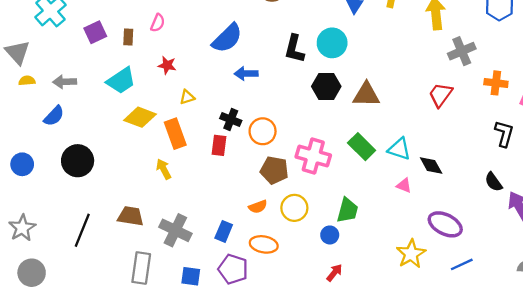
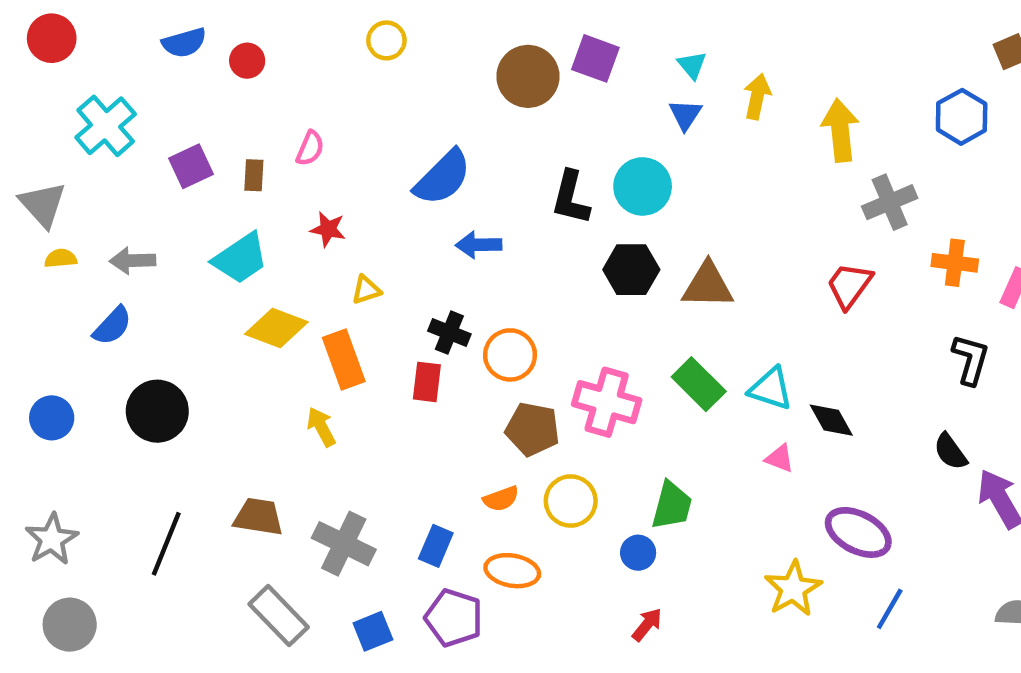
blue line: (462, 264) -> (890, 609), turned -35
gray rectangle: (141, 268) -> (279, 616), turned -52
blue square: (191, 276) -> (373, 631), turned -30

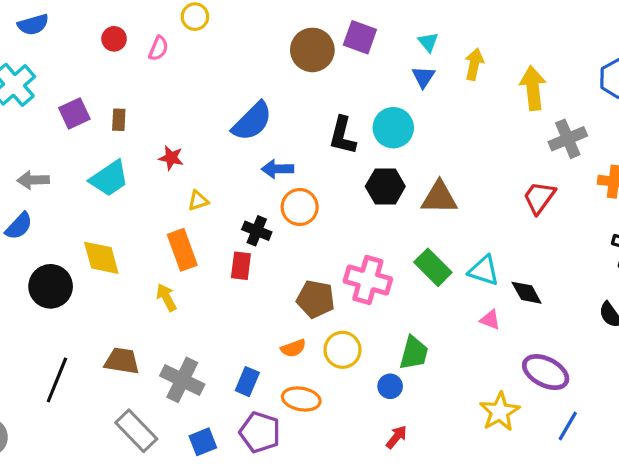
yellow circle: (386, 40) -> (195, 17), moved
blue semicircle: (184, 43) -> (33, 25), moved
pink semicircle: (310, 148) -> (158, 48), moved
yellow diamond: (276, 328) -> (101, 258), moved, turned 54
orange circle: (510, 355) -> (300, 207), moved

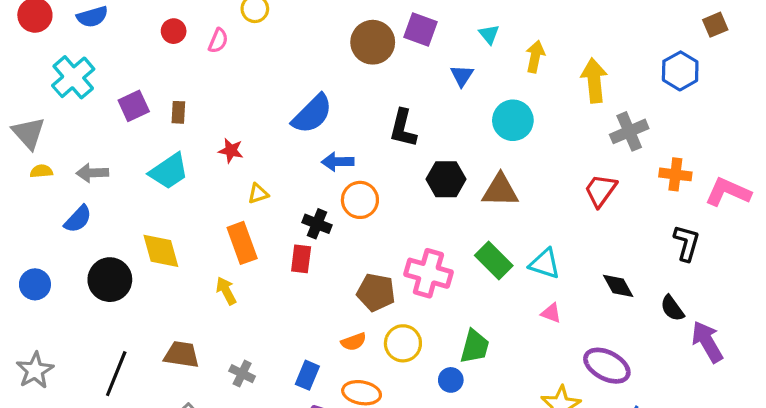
blue triangle: (423, 77) -> (462, 76), moved
cyan circle: (393, 128) -> (513, 120), moved
black diamond: (527, 293) -> (618, 286), moved
gray cross: (182, 380) -> (242, 374), size x0.6

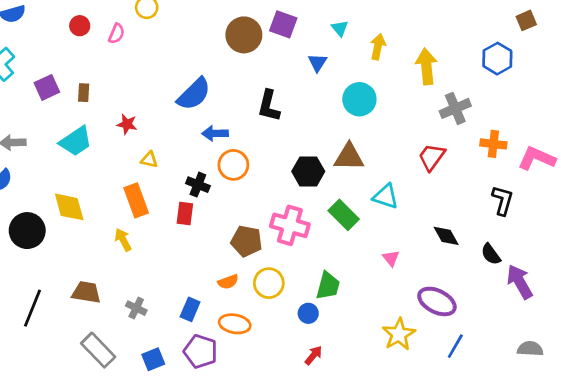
black hexagon: (446, 179) -> (308, 171), moved
yellow triangle: (258, 194) -> (149, 160), turned 30
cyan triangle: (545, 264) -> (386, 196), moved
pink triangle: (551, 313) -> (391, 258), turned 30

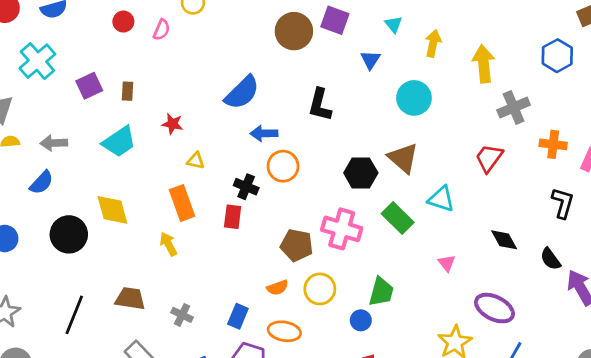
brown triangle: (349, 157) -> (403, 158), turned 40

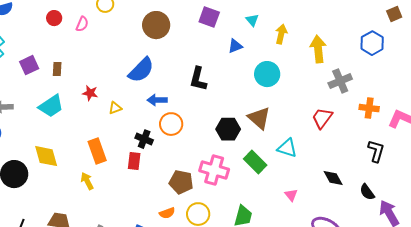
brown circle: (294, 31) -> (156, 25), moved
blue triangle: (370, 60) -> (235, 46), turned 35
yellow triangle: (196, 161) -> (115, 108), moved, turned -32

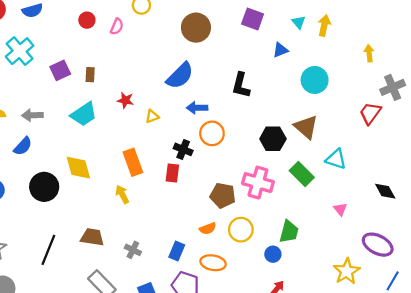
yellow arrow: (281, 34) -> (324, 25), moved
yellow arrow: (318, 49) -> (369, 53), size x0.6
red trapezoid: (322, 118) -> (370, 113), moved

